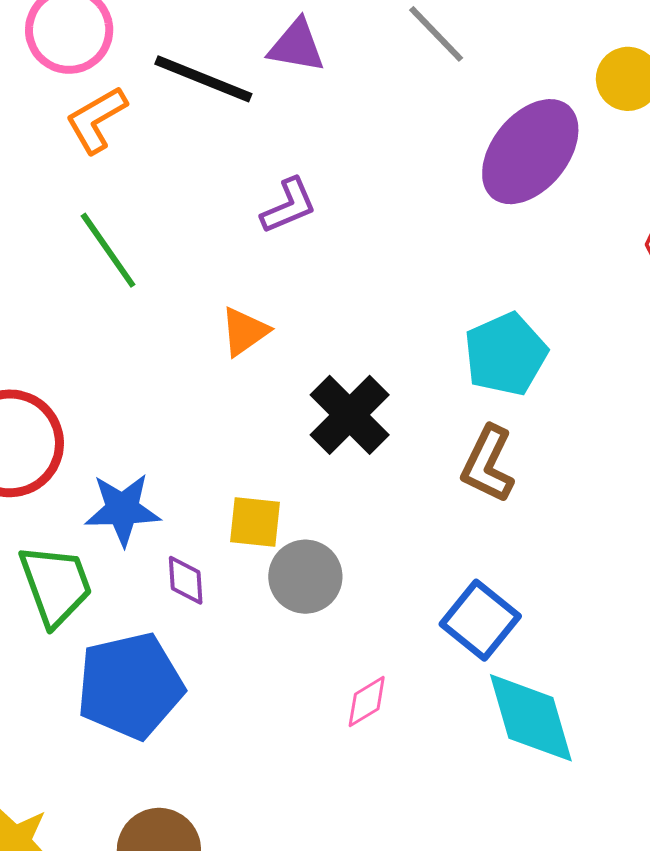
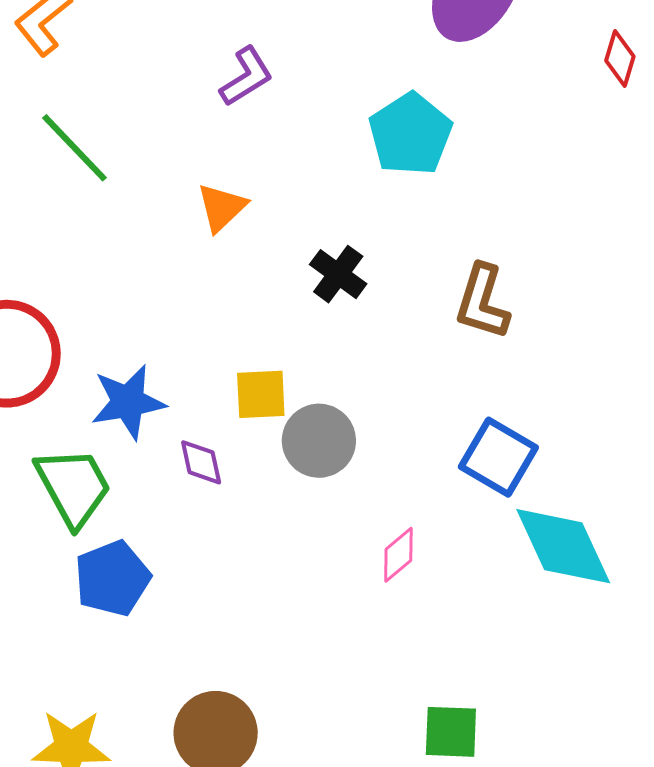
cyan pentagon: (505, 354) -> (410, 134), moved
black cross: (350, 415) -> (338, 274), size x0.7
blue pentagon: (130, 686) -> (112, 578), moved, size x0.7

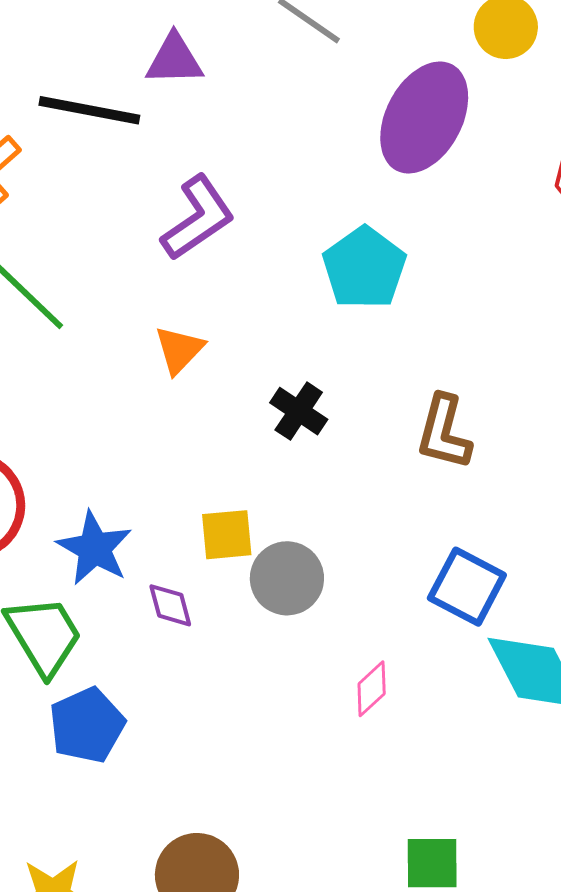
purple L-shape: (246, 77) -> (198, 218), size x1.4
blue star: (128, 402) -> (95, 548), turned -30

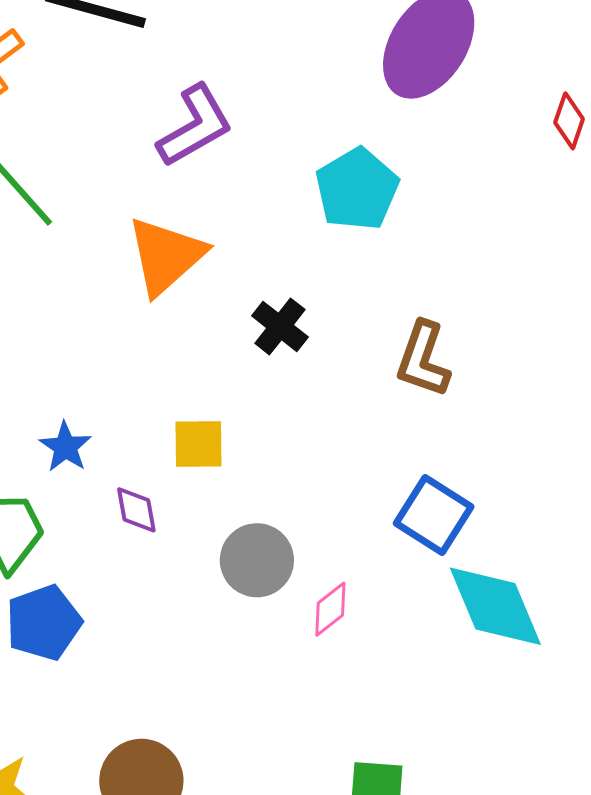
orange triangle: (179, 350) -> (166, 256), size x1.6
blue star: (95, 548) -> (65, 447), size x0.7
gray circle: (287, 578) -> (257, 560), moved

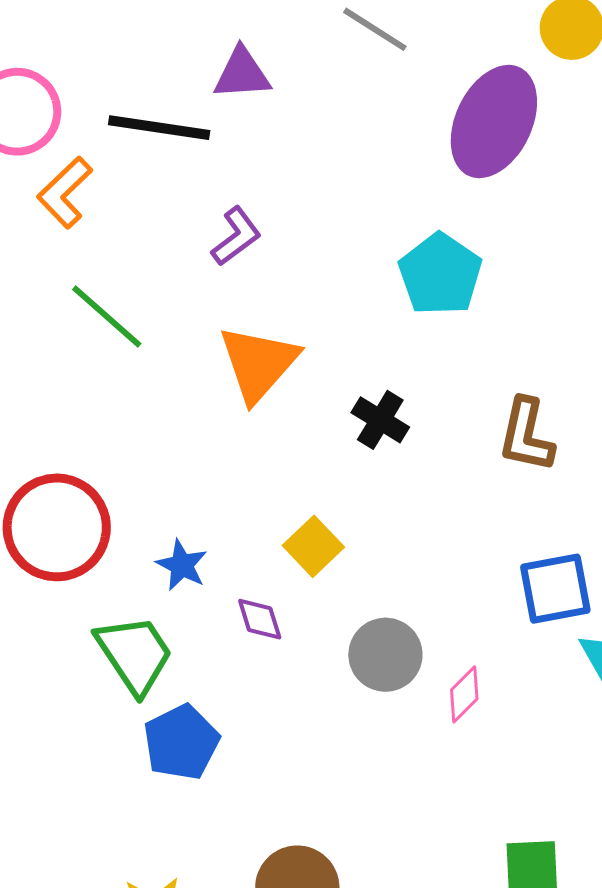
purple L-shape: (195, 126) -> (236, 236), moved, size x0.7
yellow square: (198, 444) -> (313, 546), turned -36
blue square: (434, 515) -> (555, 589), turned -36

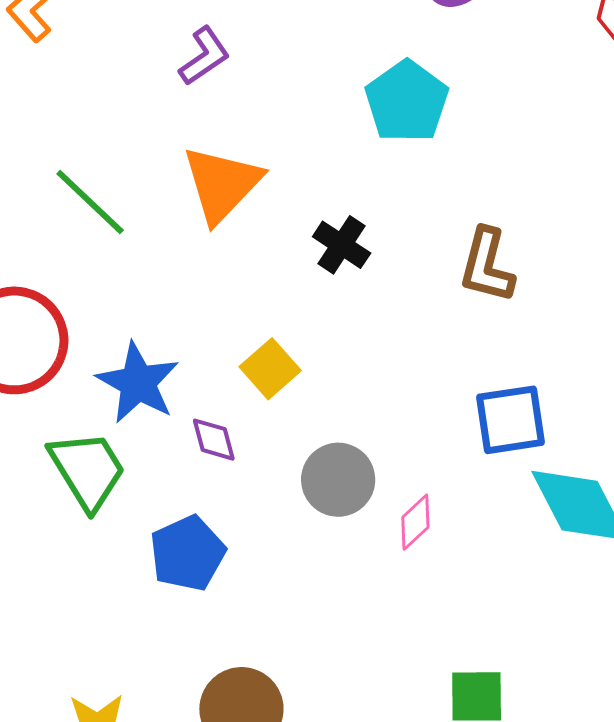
green line: (107, 317) -> (90, 202), moved
blue star: (182, 565) -> (138, 383), size x1.6
blue pentagon: (181, 742) -> (187, 553), moved

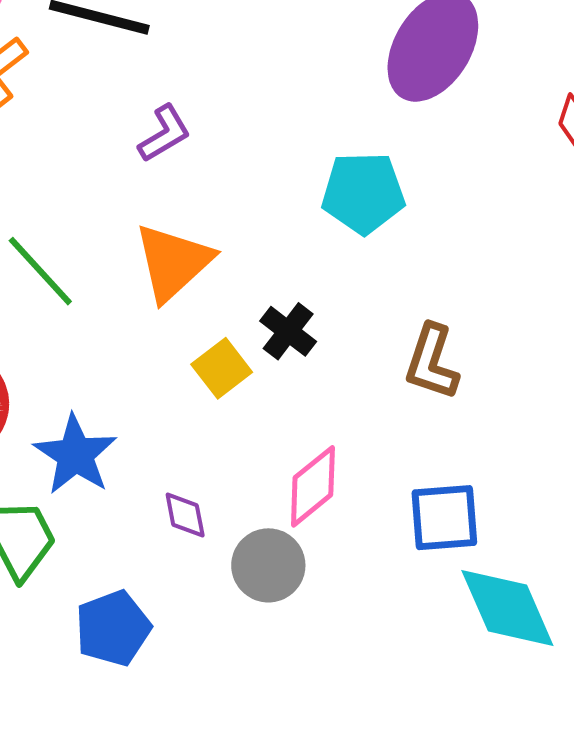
cyan pentagon: (407, 102) -> (363, 193), turned 30
yellow square: (270, 369) -> (222, 368), moved
purple diamond: (214, 440) -> (185, 515), moved
pink diamond: (415, 522) -> (313, 486), moved, size x1.5

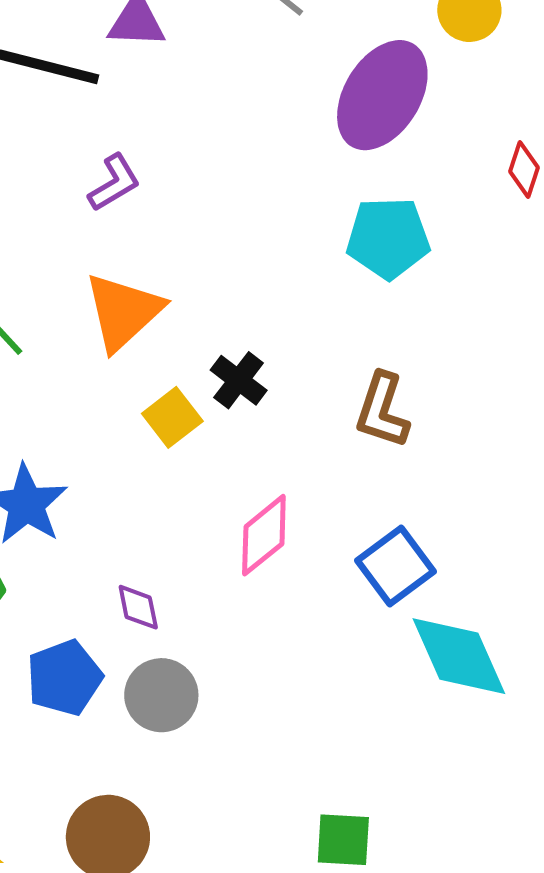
cyan pentagon: (363, 193) -> (388, 238), moved
purple diamond: (185, 515) -> (138, 607), moved
blue square: (444, 518) -> (396, 566), turned -32
gray circle: (268, 565) -> (161, 695), moved

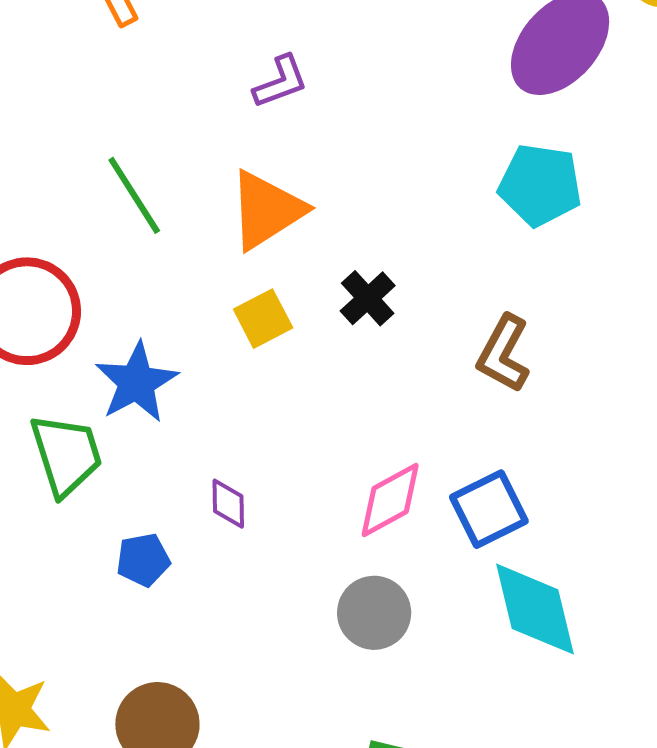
yellow square: (172, 417) -> (263, 319), moved
pink diamond: (264, 535) -> (390, 500), moved
blue pentagon: (64, 678) -> (143, 560), size x0.7
gray circle: (161, 695) -> (374, 613), moved

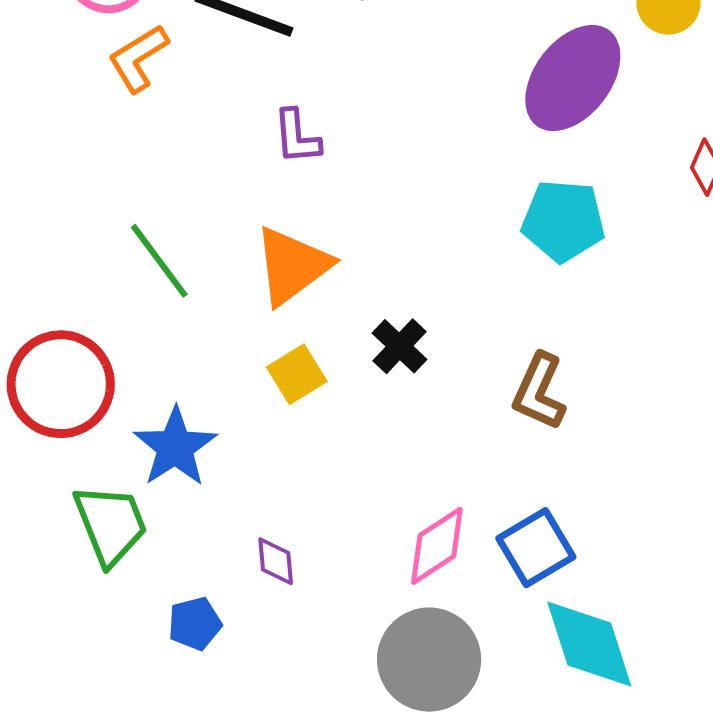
purple L-shape: (281, 82) -> (297, 137), turned 110
gray circle: (374, 613) -> (429, 660), size x1.4

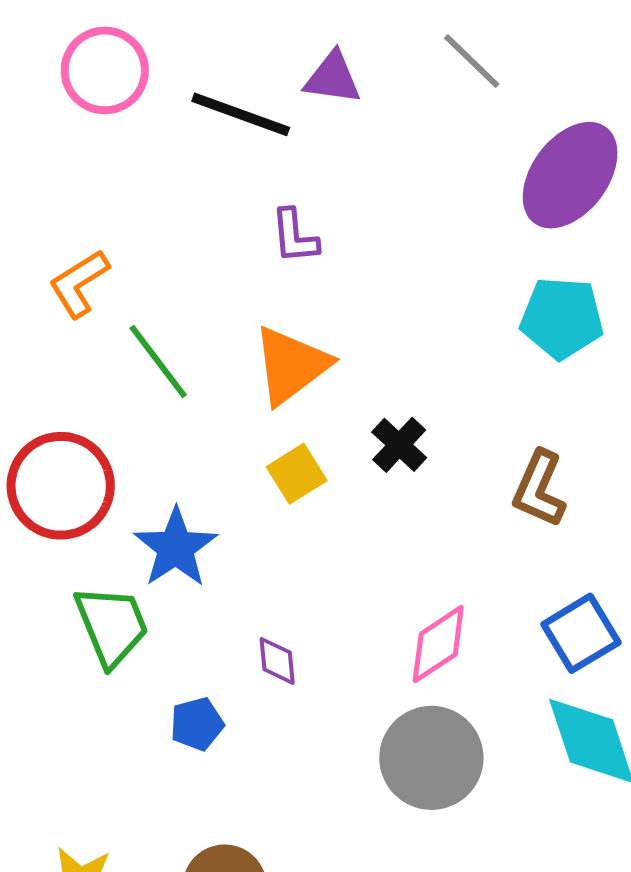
orange L-shape: (138, 58) -> (79, 283), moved
blue square: (536, 548) -> (581, 633), moved

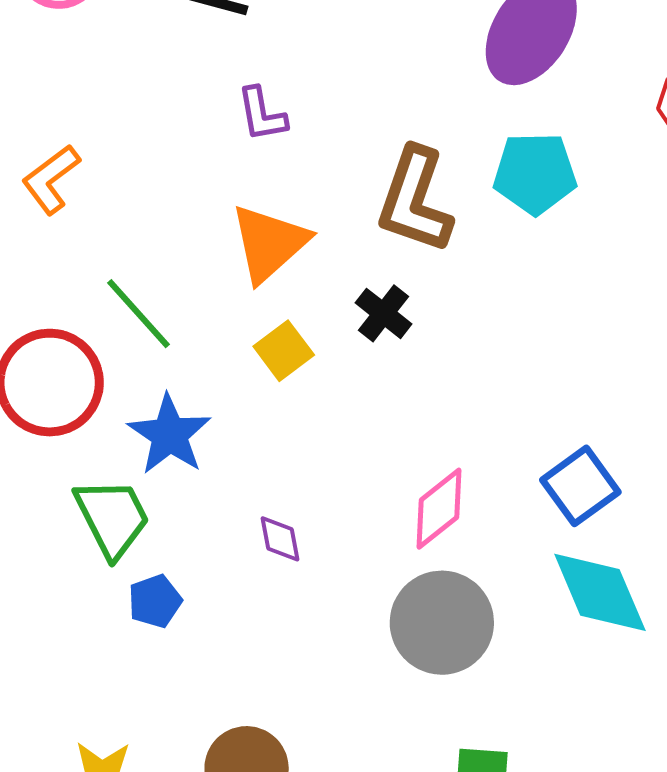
green line: (158, 362) -> (138, 314), moved
brown L-shape: (539, 489) -> (415, 200), moved, size x1.4
blue pentagon: (197, 724) -> (155, 601), moved

